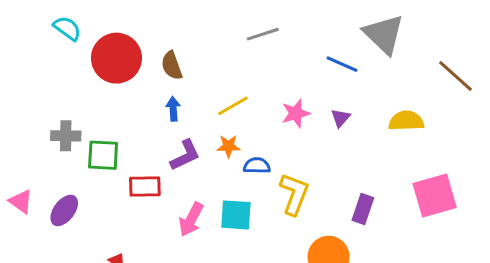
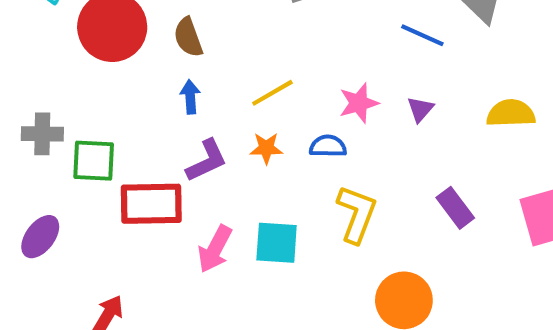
blue semicircle: (257, 166) -> (328, 146), moved
red rectangle: (145, 187) -> (151, 204), size x1.4
purple rectangle: (363, 209) -> (455, 208), moved, turned -56

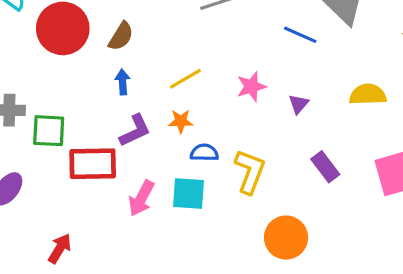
brown semicircle: (188, 37) -> (121, 36), turned -128
purple triangle: (420, 109) -> (299, 104), moved
blue semicircle: (328, 146) -> (204, 153), moved

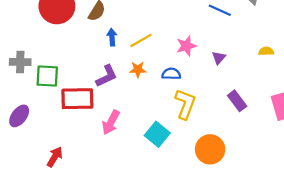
blue arrow: (123, 82) -> (112, 37), moved
yellow semicircle: (368, 94) -> (266, 51), size x0.6
blue semicircle: (204, 153) -> (171, 74), moved
cyan square: (189, 194) -> (157, 134), moved, turned 35

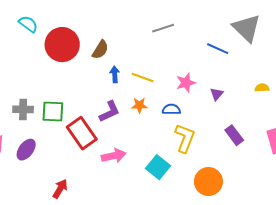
yellow line: (141, 40) -> (143, 77), turned 50
gray cross: (20, 62) -> (23, 109), moved
red rectangle: (77, 99) -> (82, 133), turned 56
pink arrow: (111, 122) -> (114, 156), turned -130

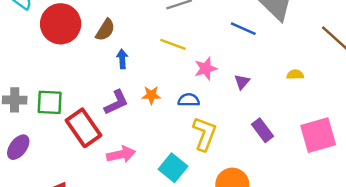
yellow line: (143, 77) -> (173, 44), moved

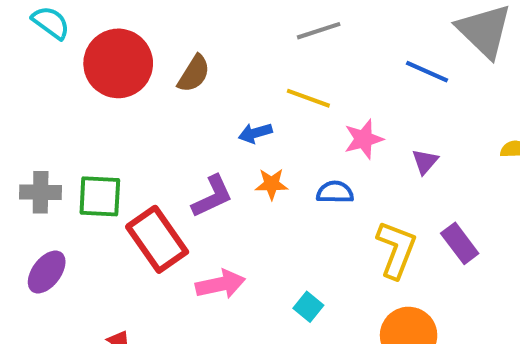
blue arrow: (122, 59) -> (255, 133), moved, turned -102
yellow L-shape: (204, 134) -> (396, 249), moved
cyan square: (173, 168) -> (308, 307), size x0.6

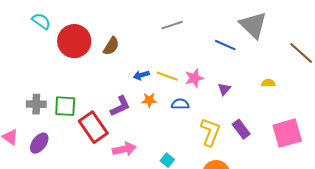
yellow line: (308, 98) -> (167, 76), moved

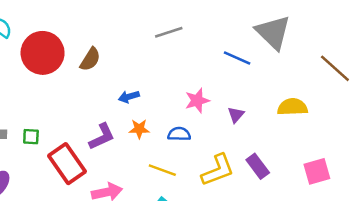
yellow line: (167, 76) -> (162, 170), moved
yellow semicircle: (268, 83) -> (292, 107), size x1.6
green square: (65, 106) -> (31, 137), size x0.6
yellow L-shape: (210, 132) -> (218, 170), turned 48
pink square: (287, 133) -> (317, 171), size x0.7

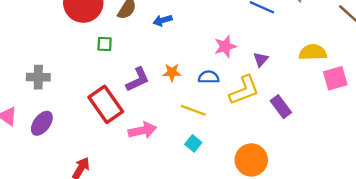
blue arrow: (129, 97) -> (163, 20), moved
green square: (31, 137) -> (105, 44), moved
yellow L-shape: (218, 170) -> (244, 90), moved
pink square: (317, 171) -> (335, 78), moved

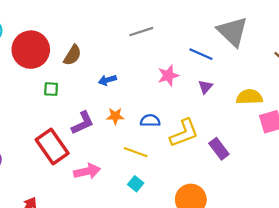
blue arrow: (163, 20) -> (107, 80), moved
pink star: (225, 46) -> (168, 76), moved
purple triangle: (261, 59) -> (205, 87), moved

